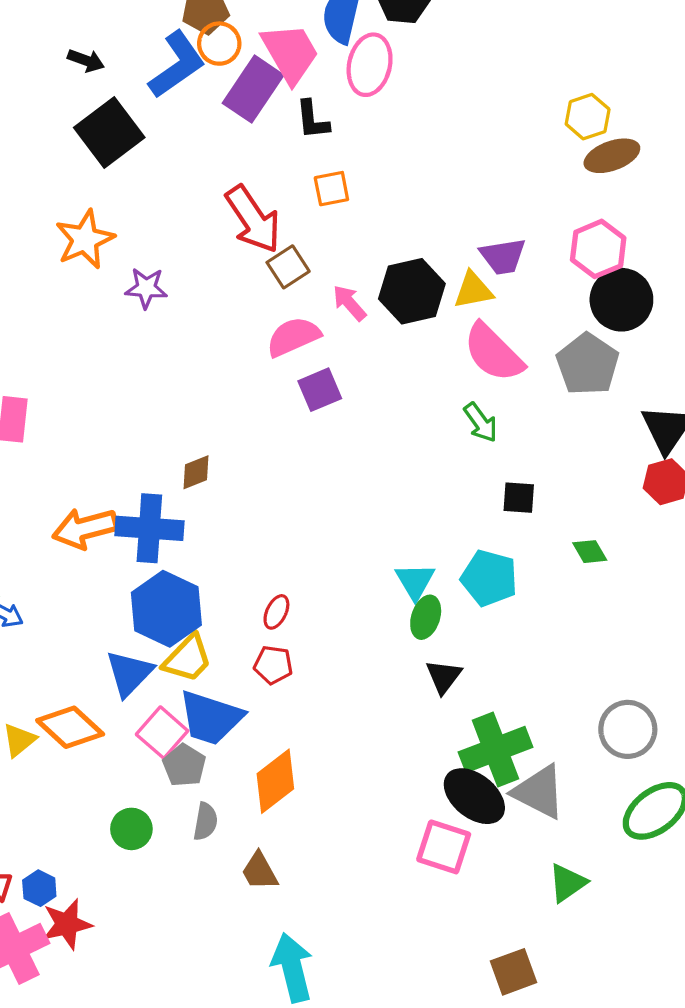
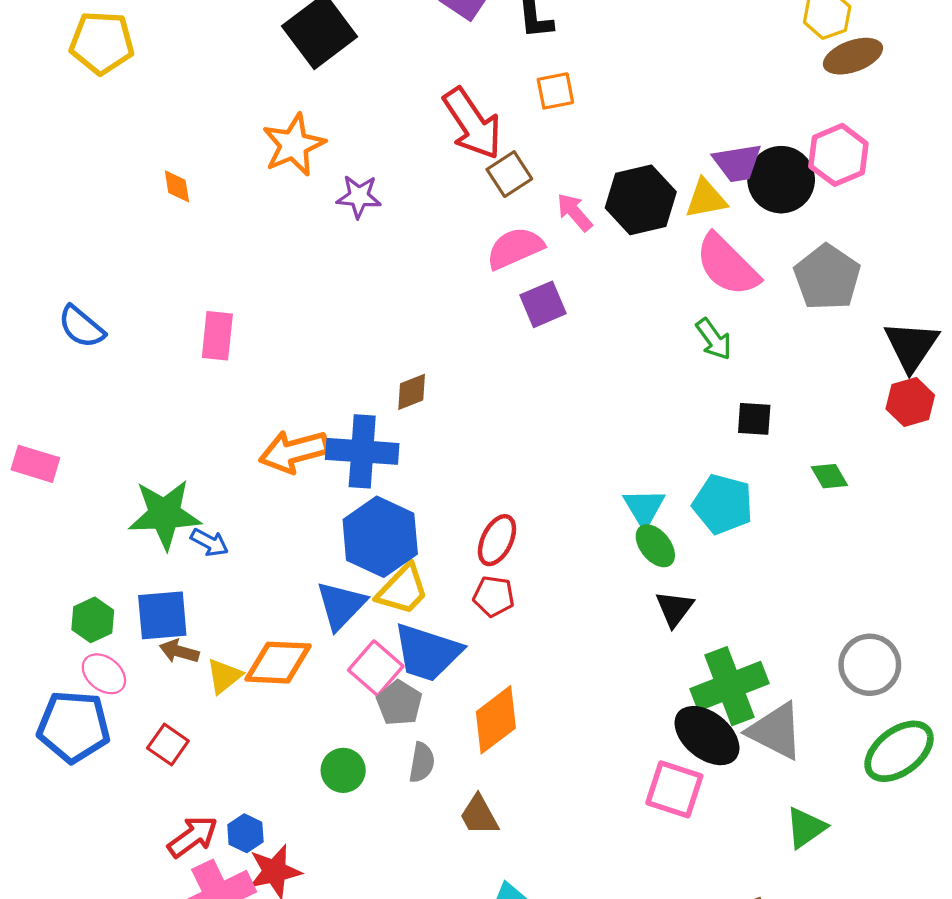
black circle: (621, 300) -> (781, 180), moved
red ellipse: (276, 612) -> (497, 540), size x1.4
green ellipse: (426, 617) -> (655, 546), turned -57
orange diamond: (70, 727) -> (278, 663), turned -40

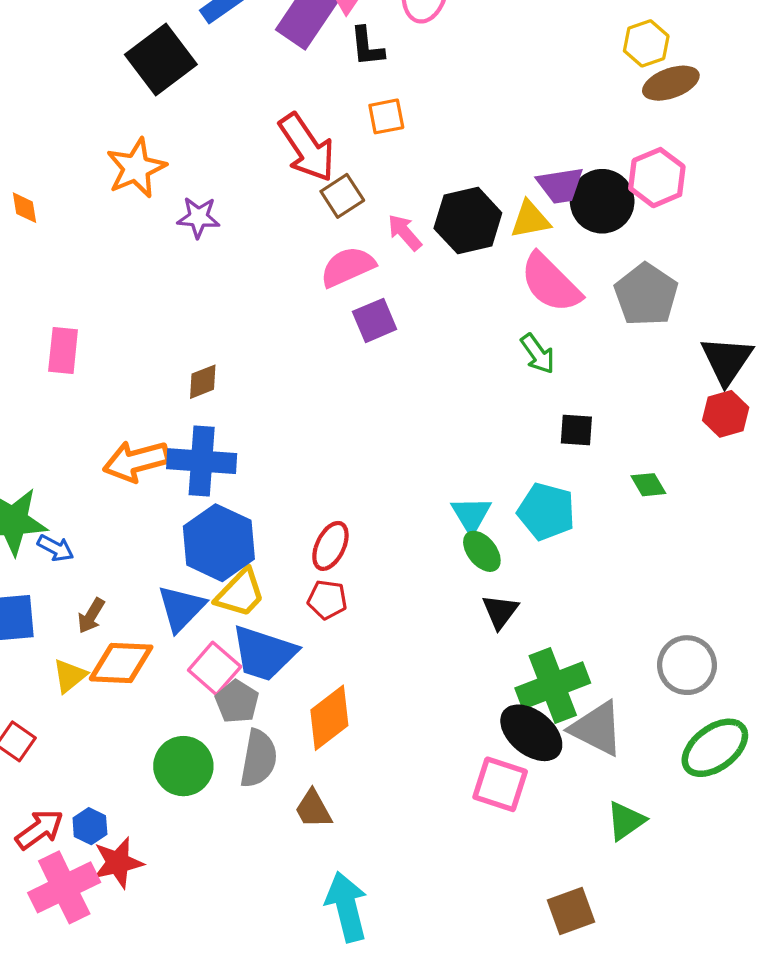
brown diamond: (412, 392) -> (203, 382), moved
brown arrow: (179, 651) -> (91, 616), moved, turned -75
gray semicircle: (422, 762) -> (259, 759), size x1.5
green circle: (343, 770) -> (183, 766), size x1.4

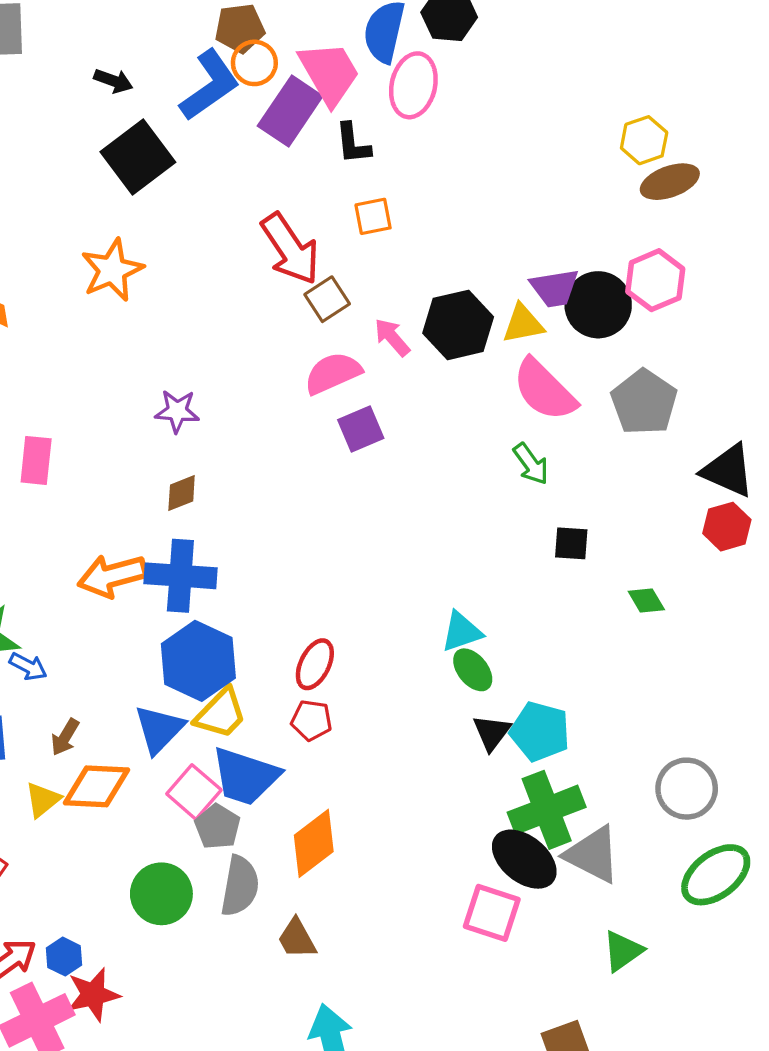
purple star: (198, 217) -> (177, 411), moved
black triangle: (727, 360) -> (728, 471), turned -40
cyan pentagon: (546, 512) -> (540, 731), moved
cyan triangle: (471, 515) -> (462, 632), turned 42

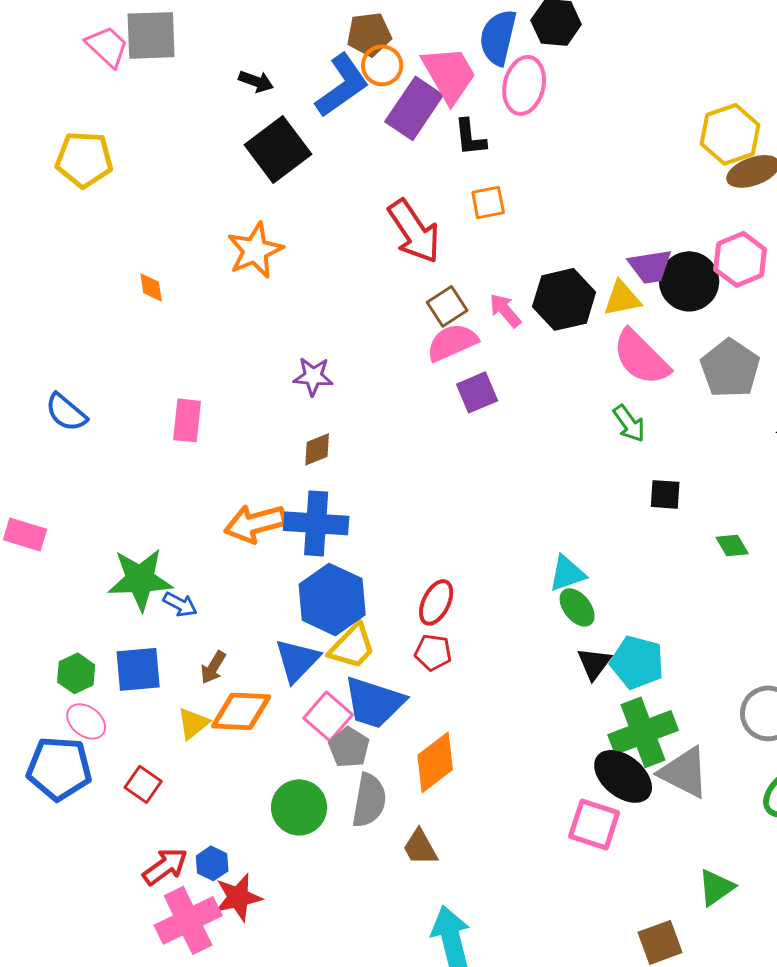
yellow hexagon: (644, 140) -> (730, 134), size x1.4
brown square: (327, 299) -> (447, 306), moved
green triangle: (623, 951) -> (716, 887), moved

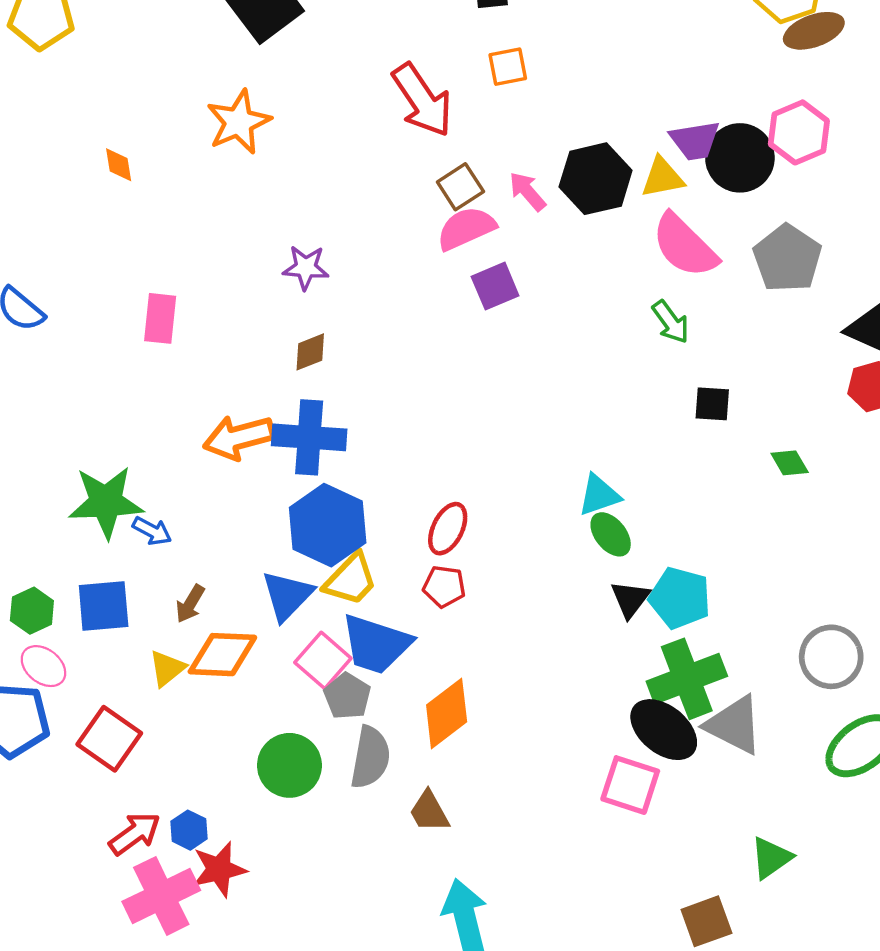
red square: (143, 784) -> (109, 739), size x1.5

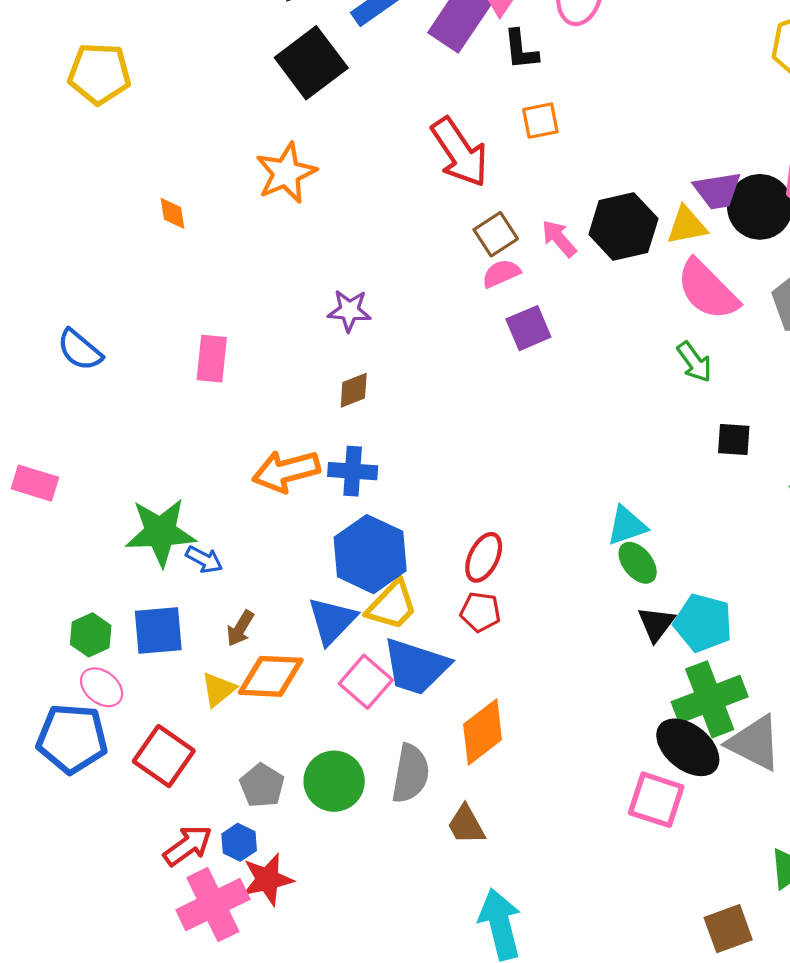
pink semicircle: (466, 228) -> (501, 273), size x0.7
blue cross: (309, 437) -> (353, 471), size x0.7
gray pentagon: (347, 696) -> (262, 786), moved

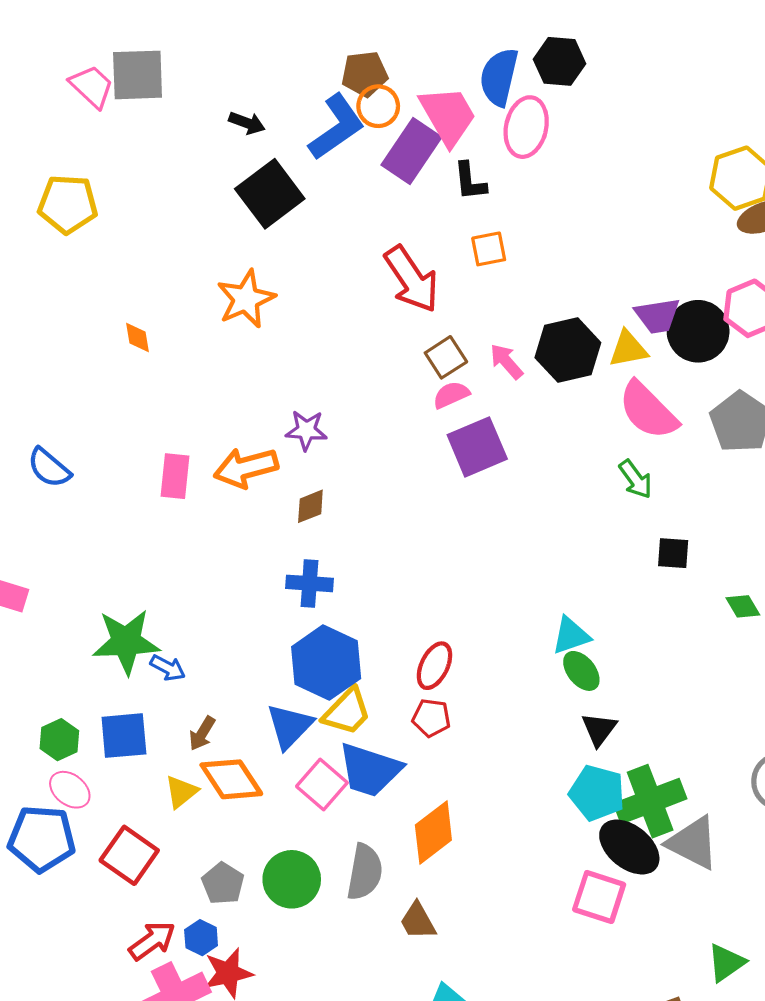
purple square: (528, 328) -> (477, 447), size x1.4
orange arrow: (286, 471) -> (246, 468), moved
cyan pentagon: (703, 623) -> (597, 793), moved
orange diamond: (271, 676) -> (231, 779), turned 54

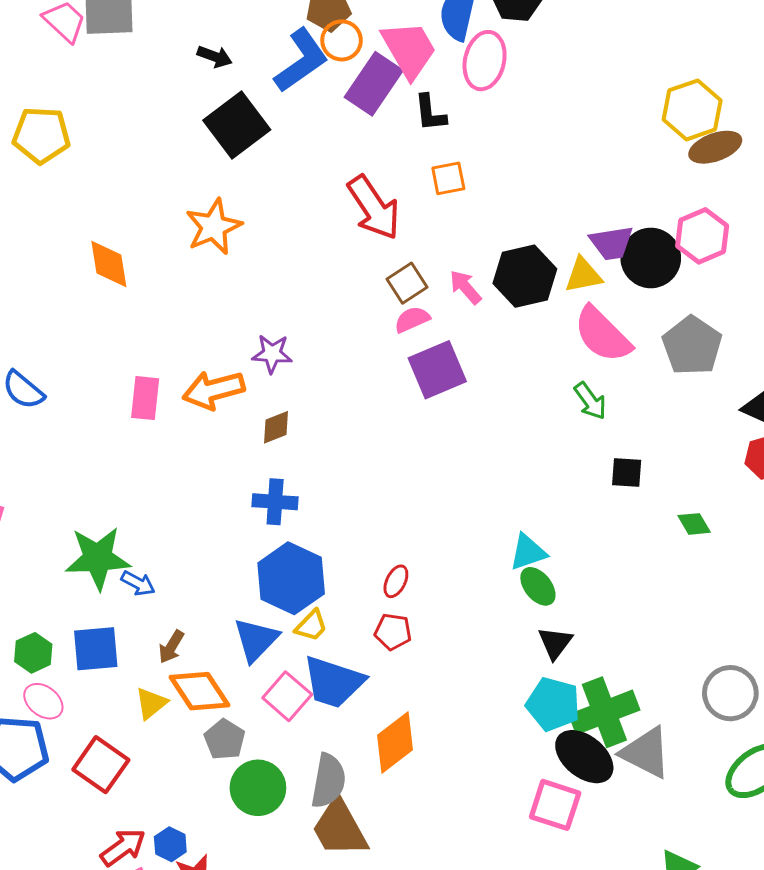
orange diamond: (138, 338) -> (109, 264), size x1.6
red ellipse: (434, 666) -> (396, 581), size x0.7
yellow trapezoid: (347, 712) -> (311, 626), size x0.7
gray pentagon: (223, 883) -> (225, 739), moved
brown trapezoid: (418, 921) -> (340, 828), moved, size x1.6

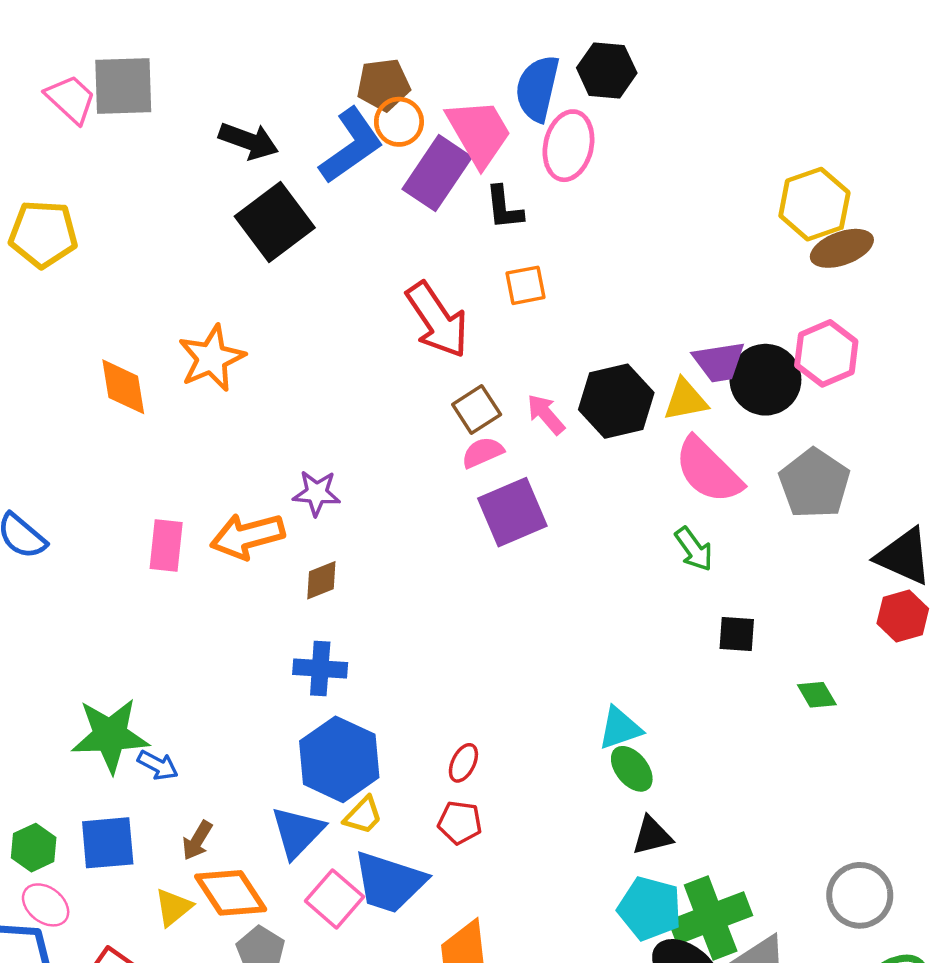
black arrow: (215, 57) -> (249, 141), size x1.4
orange star: (214, 227) -> (212, 358), moved
black triangle: (555, 643) -> (652, 836), turned 39

